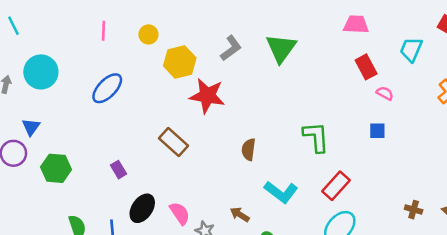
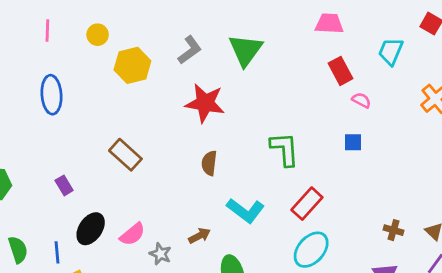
blue ellipse: (107, 88) -> (51, 95), turned -48
red star: (207, 96) -> (205, 103), moved
pink semicircle: (180, 213) -> (132, 234), turned 85
brown arrow: (240, 215) -> (199, 236), turned 120

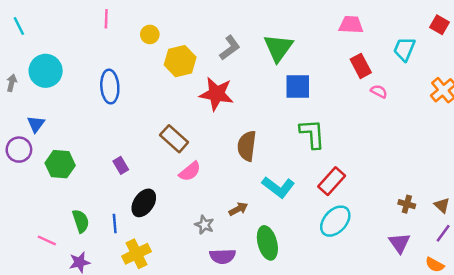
pink line: (47, 30) -> (106, 19), moved
red star: (205, 103) -> (216, 94), moved
blue square: (353, 142) -> (298, 87), moved, size x1.6
brown semicircle: (209, 163) -> (247, 146), size x1.4
pink semicircle: (132, 234) -> (190, 171), moved

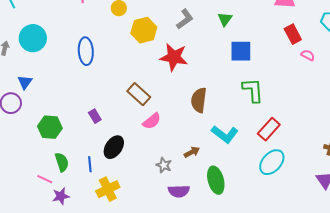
green triangle: (278, 48) -> (225, 19), size x0.6
green hexagon: (60, 164) -> (50, 127), moved
pink line: (47, 240) -> (45, 179), moved

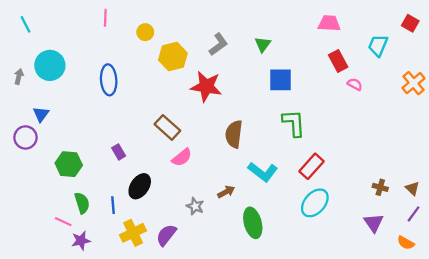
purple semicircle: (179, 191) -> (166, 235), moved, turned 130

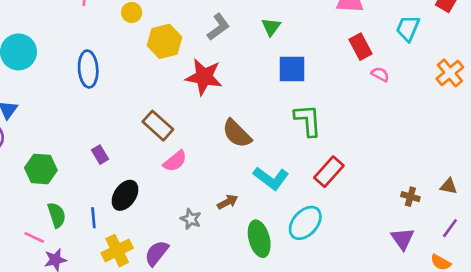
brown semicircle: (234, 134) -> (237, 133), turned -52
brown triangle: (412, 188) -> (449, 186), moved, turned -32
cyan ellipse: (315, 203) -> (305, 223), moved

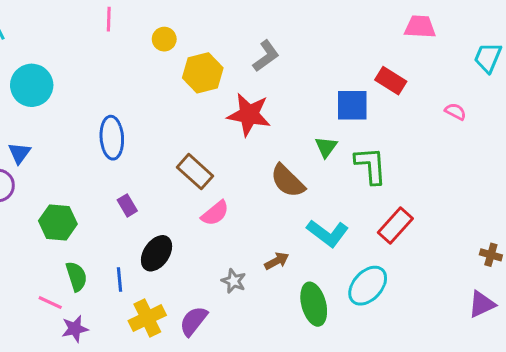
green triangle: (271, 27) -> (326, 147), moved
red rectangle: (360, 47) -> (391, 81), moved, turned -30
blue ellipse: (88, 69) -> (112, 138), moved
purple triangle: (403, 239) -> (482, 304), turned 40

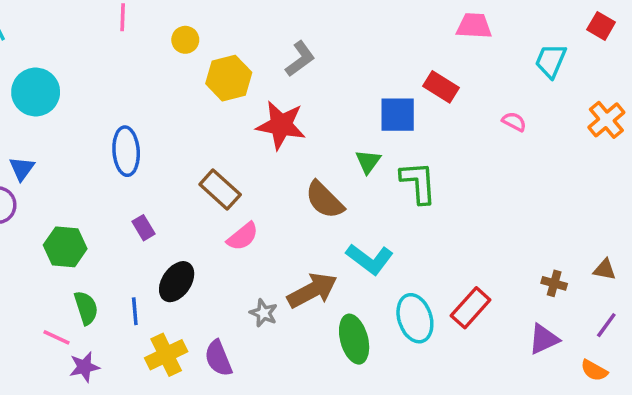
red rectangle: (395, 226) -> (471, 308), moved
brown arrow: (277, 261) -> (312, 290), size x1.8
cyan ellipse: (368, 286) -> (415, 318), turned -60
purple semicircle: (194, 321) -> (218, 358), turned -60

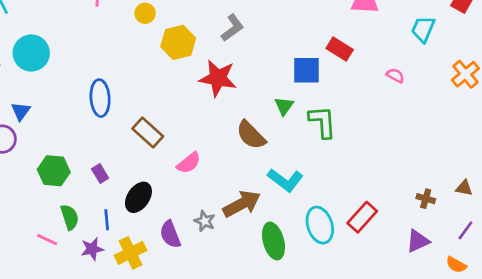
brown rectangle: (220, 189) -> (148, 132), moved
purple rectangle: (143, 228) -> (100, 173), moved
purple semicircle: (218, 358) -> (170, 234), moved
purple star: (84, 367) -> (92, 249), moved

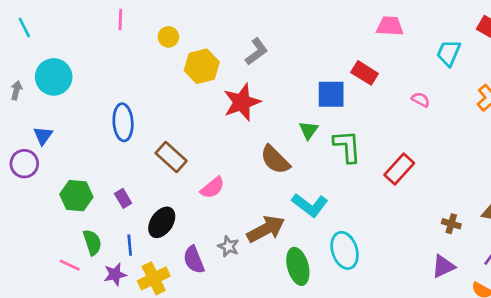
red star: (218, 78) -> (242, 102), turned -30
red rectangle: (362, 217) -> (399, 169), moved

